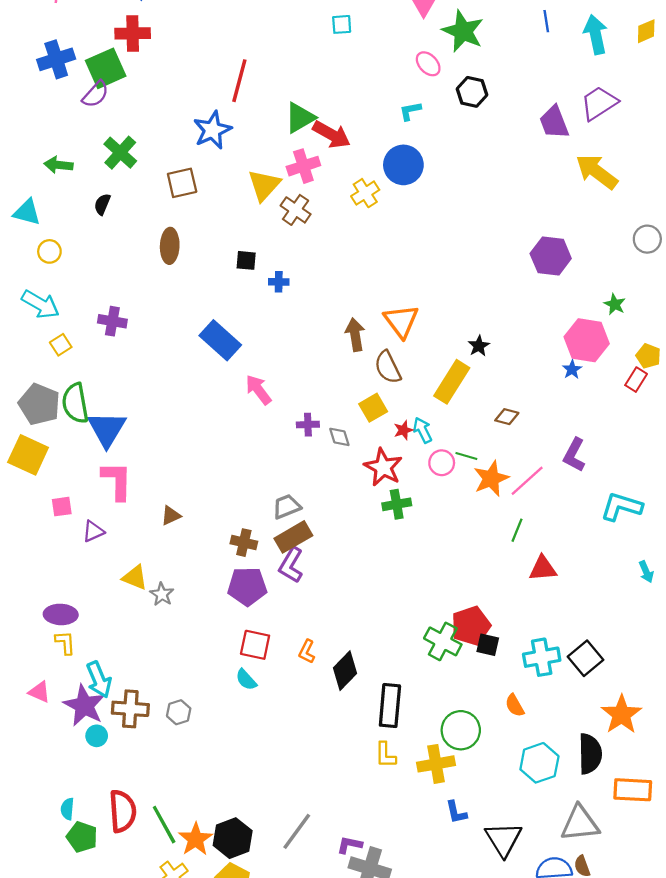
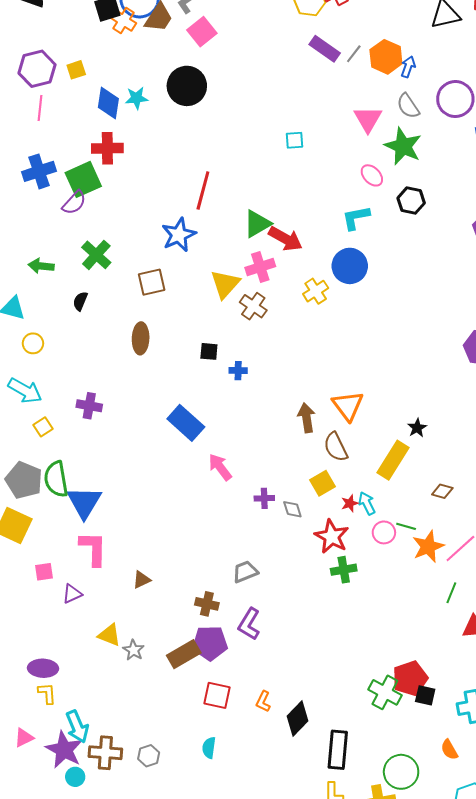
cyan L-shape: (410, 111) -> (356, 218), size x1.4
brown rectangle: (293, 537) -> (184, 654), moved
cyan semicircle: (246, 680) -> (209, 748), moved, turned 50
pink triangle: (39, 692) -> (24, 738), turned -50

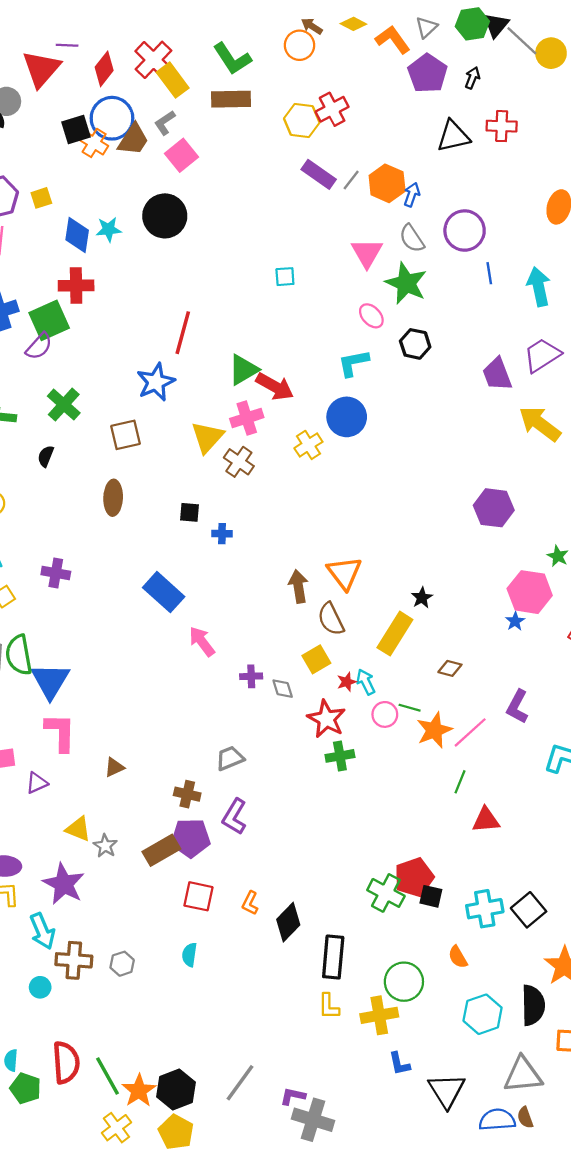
purple star: (64, 750) -> (64, 884), moved

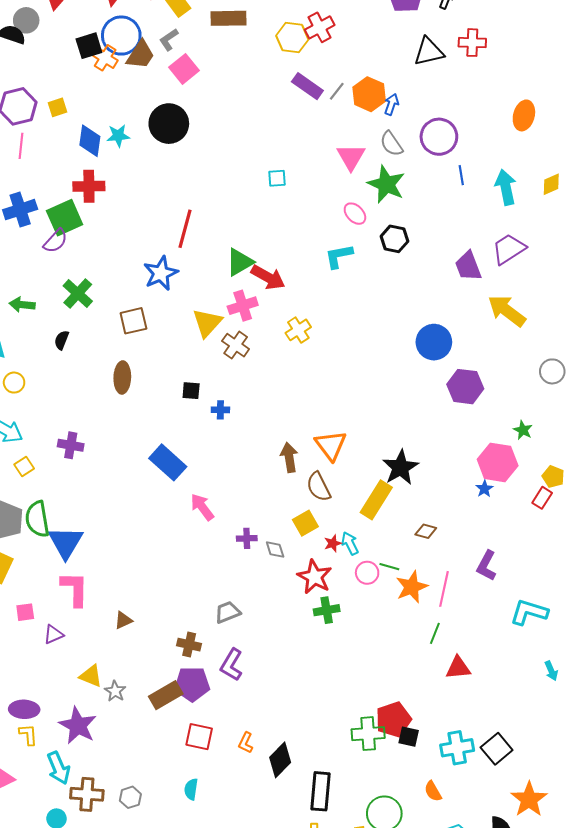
blue circle: (347, 417) -> (434, 342), moved
black star: (422, 598) -> (400, 468), size x1.8
pink line: (470, 732) -> (444, 589), turned -36
green cross: (386, 893) -> (368, 734), turned -32

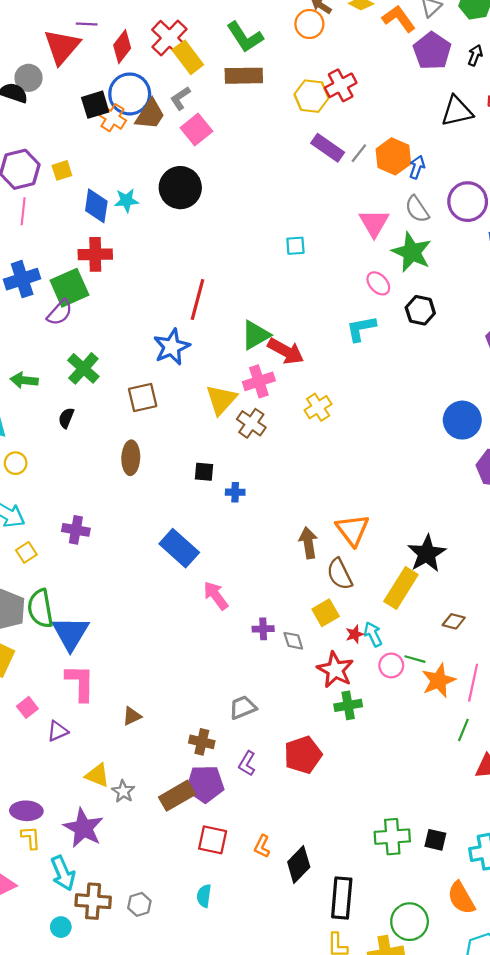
pink square: (25, 612) -> (27, 707), turned -30
purple L-shape: (232, 665) -> (247, 763), size x0.7
red pentagon: (393, 719) -> (303, 755), moved
orange semicircle: (433, 791) -> (461, 898), size x1.5

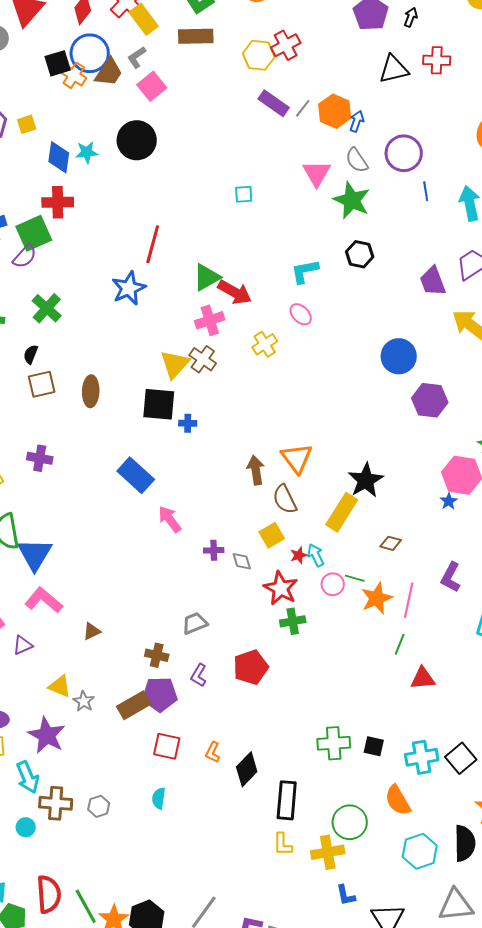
pink ellipse: (378, 283) -> (301, 314), moved
brown square: (143, 397) -> (42, 384), moved
yellow triangle: (221, 400) -> (175, 364), moved
black square: (204, 472) -> (159, 404), size x1.8
pink L-shape: (80, 683) -> (44, 600), turned -51

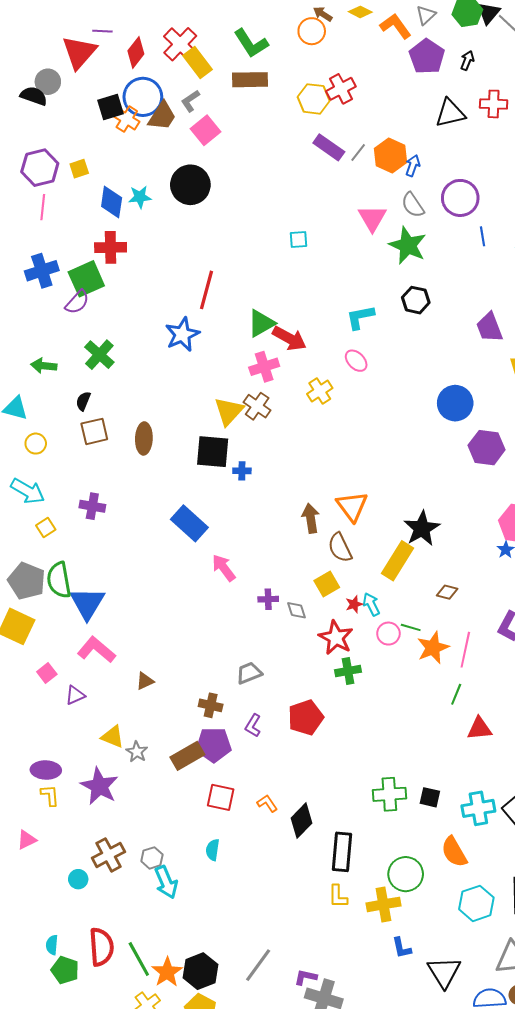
orange L-shape: (213, 752) -> (267, 803), turned 120
cyan arrow: (28, 777) -> (166, 882), moved
brown cross: (56, 803) -> (109, 855), turned -32

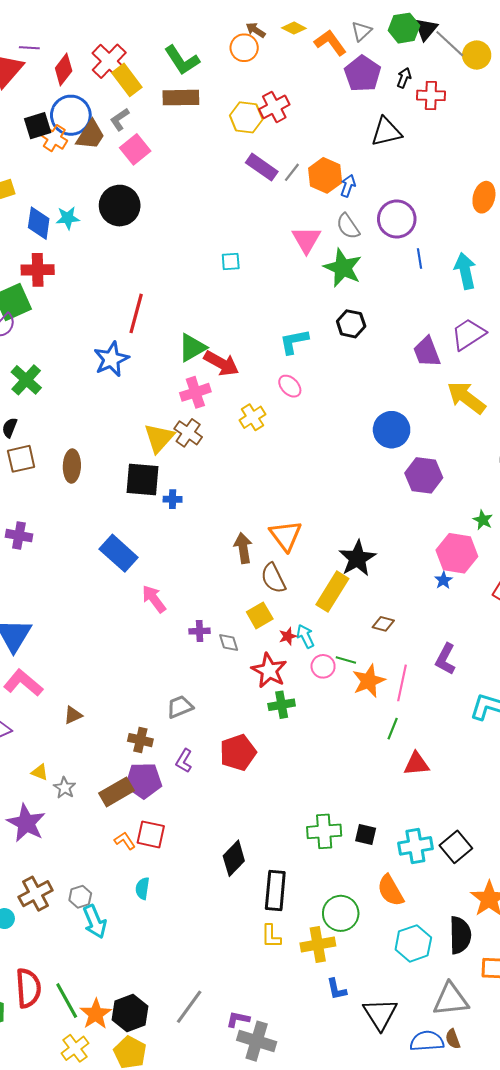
red cross: (494, 104) -> (431, 95), moved
yellow triangle: (113, 737) -> (40, 772), size x0.7
orange L-shape: (267, 803) -> (125, 841), moved

